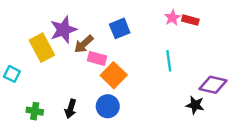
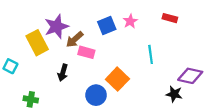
pink star: (172, 18) -> (130, 21), moved
orange square: (114, 75) -> (117, 79), moved
black arrow: (71, 109) -> (63, 73), moved

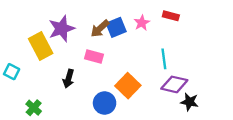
red rectangle: (170, 18) -> (171, 16), moved
brown arrow: (75, 39) -> (100, 29), moved
purple diamond: (190, 76) -> (174, 84), moved
green cross: (31, 99) -> (34, 108), turned 32

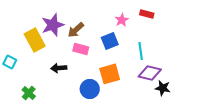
blue square: (116, 27) -> (110, 41), moved
brown arrow: (100, 29) -> (76, 30), moved
black arrow: (69, 79) -> (59, 68), turned 70
orange square: (128, 86) -> (110, 74), turned 30

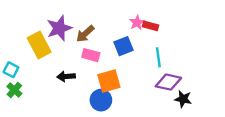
red rectangle: (147, 14) -> (150, 26), moved
orange square: (110, 74) -> (109, 81), moved
green cross: (29, 93) -> (14, 90), moved

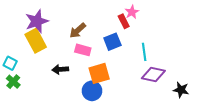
pink star: (137, 22) -> (132, 12), moved
red rectangle: (150, 26) -> (124, 21), moved, turned 48
purple star: (59, 28) -> (37, 21), moved
black star: (183, 99) -> (181, 90), moved

